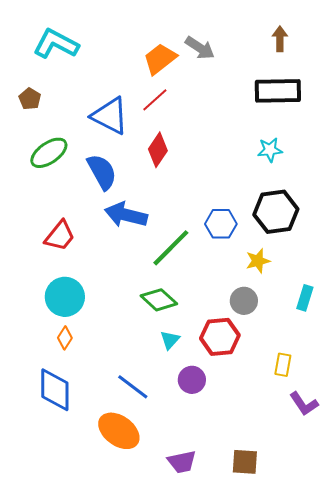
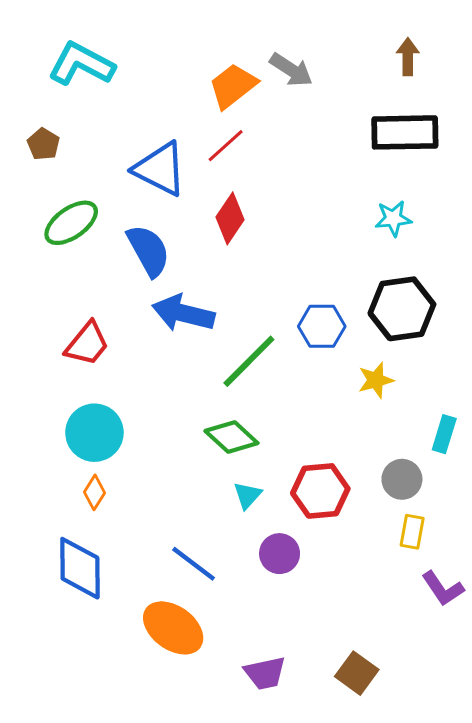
gray circle: (244, 301) -> (402, 479), moved
brown square: (245, 462) -> (357, 673), turned 32

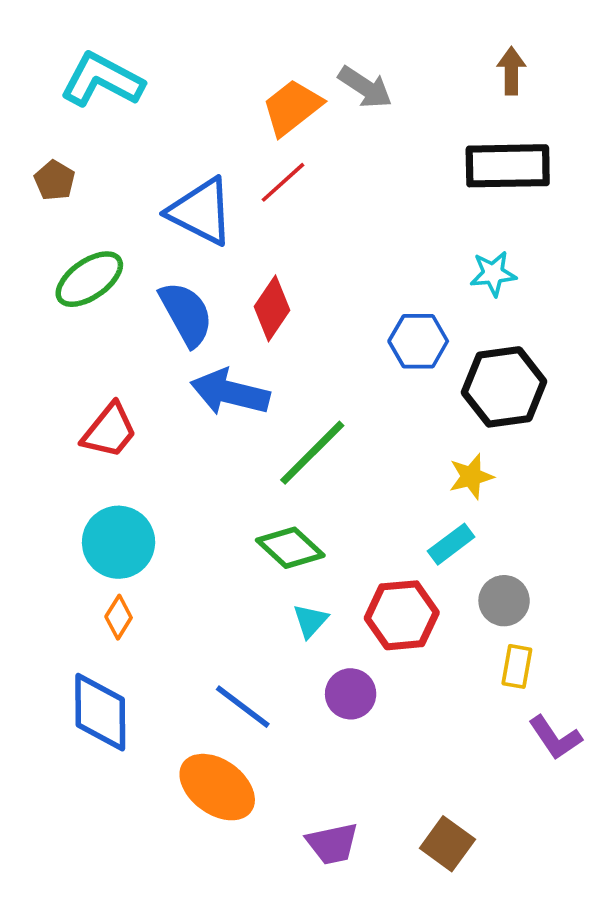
red diamond: (230, 218) -> (272, 308), moved
blue hexagon: (322, 326) -> (418, 341), moved
cyan rectangle: (444, 434) -> (451, 544), moved, turned 36

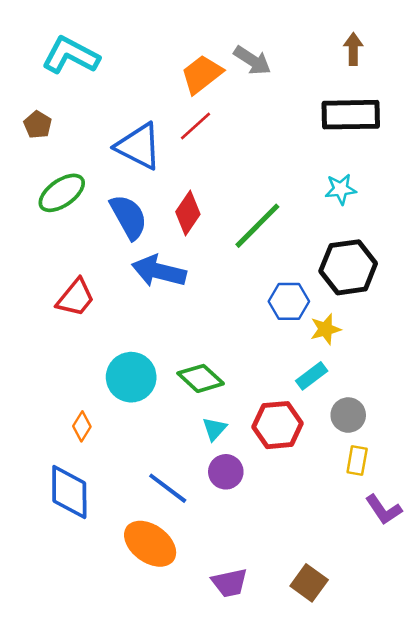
blue hexagon: (418, 341) -> (289, 301), moved
green line: (312, 453) -> (257, 226), moved
cyan circle: (119, 542) -> (131, 377), moved
purple circle: (351, 694) -> (226, 472), moved

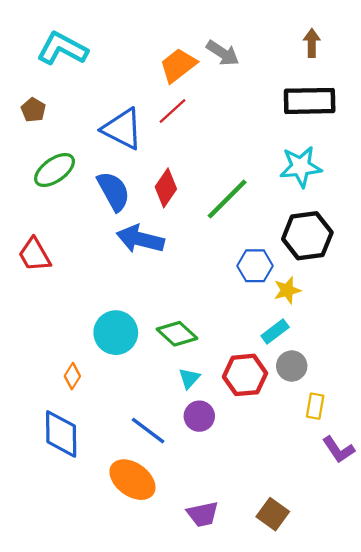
cyan star: (341, 189) -> (301, 167), size x1.5
red trapezoid: (76, 298) -> (34, 255), moved, turned 111
gray circle: (348, 415) -> (292, 366), moved

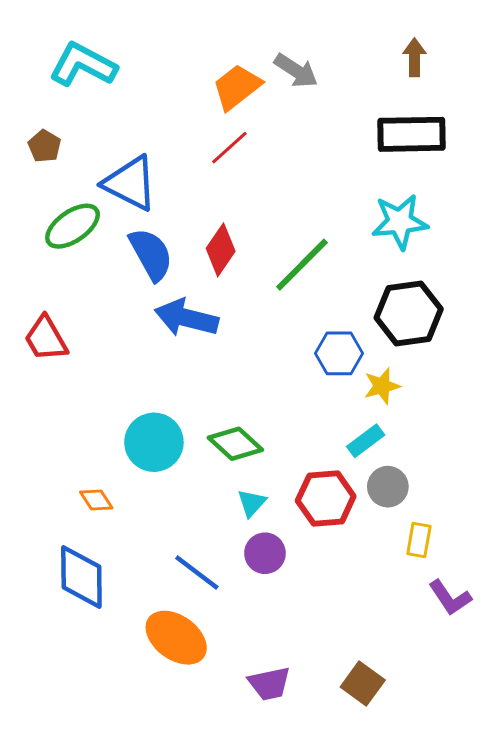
blue triangle: (122, 129) -> (130, 183), moved
orange diamond: (72, 376) -> (96, 500), turned -65

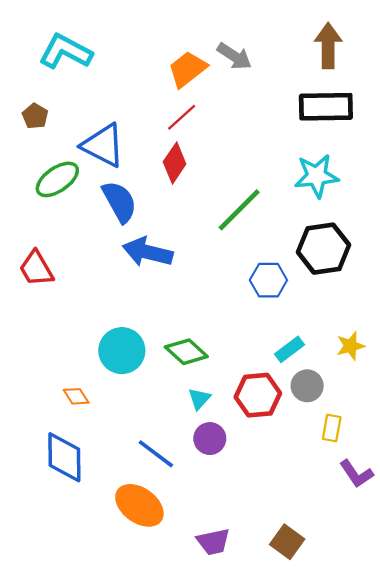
brown arrow: (414, 57) -> (328, 46), size x1.5
red diamond: (221, 250) -> (175, 163), moved
yellow star: (382, 386) -> (350, 346), moved

